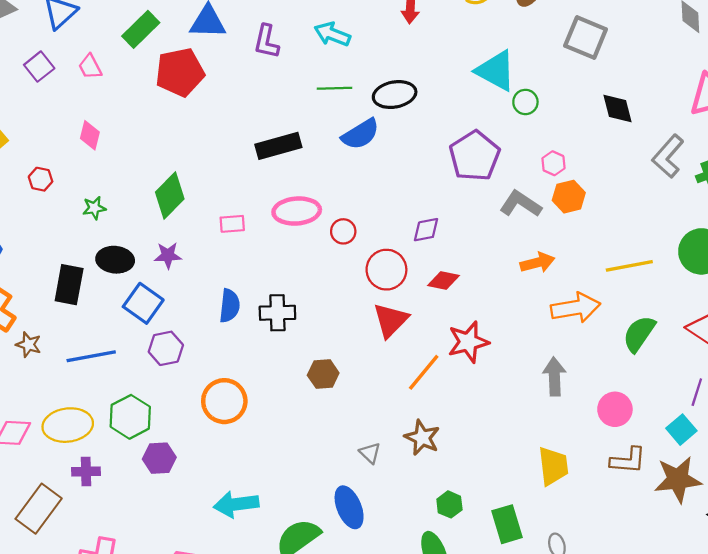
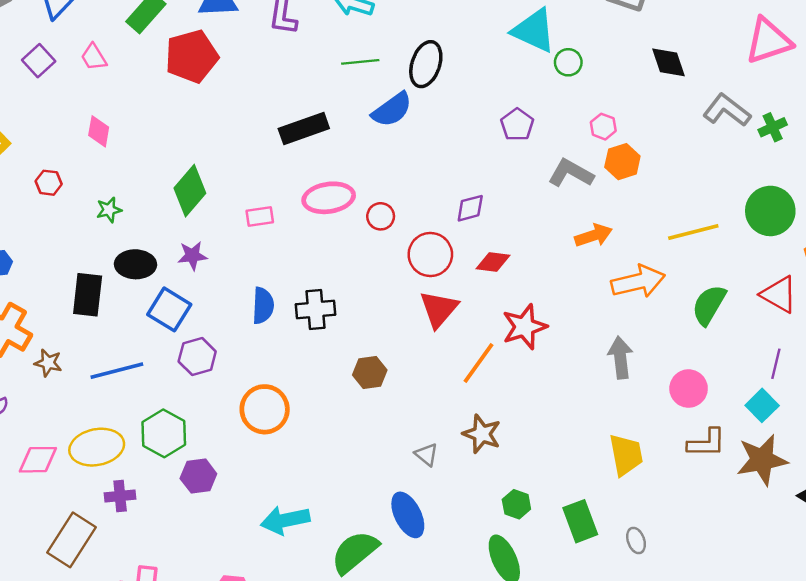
black ellipse: (395, 95) -> (426, 64), turned -57
purple pentagon: (475, 156) -> (517, 125), size x0.6
gray L-shape: (668, 156) -> (727, 110), turned 90

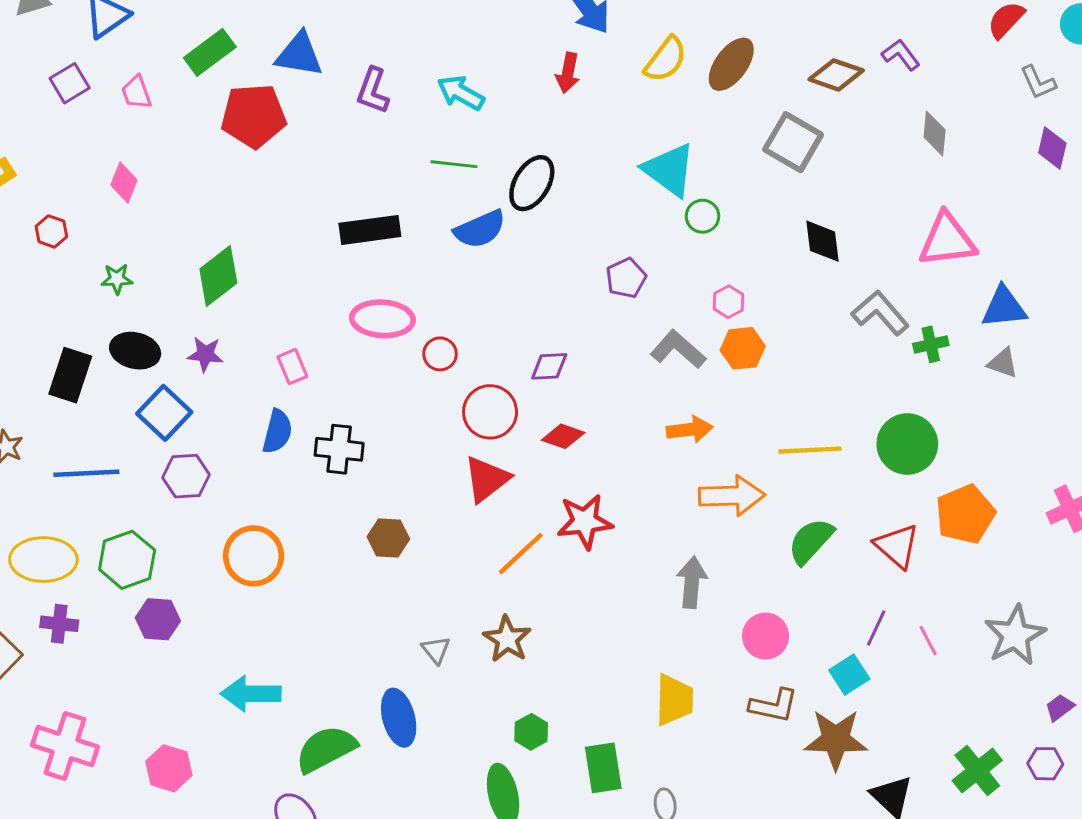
pink rectangle: (260, 217) -> (292, 367), moved, turned 64

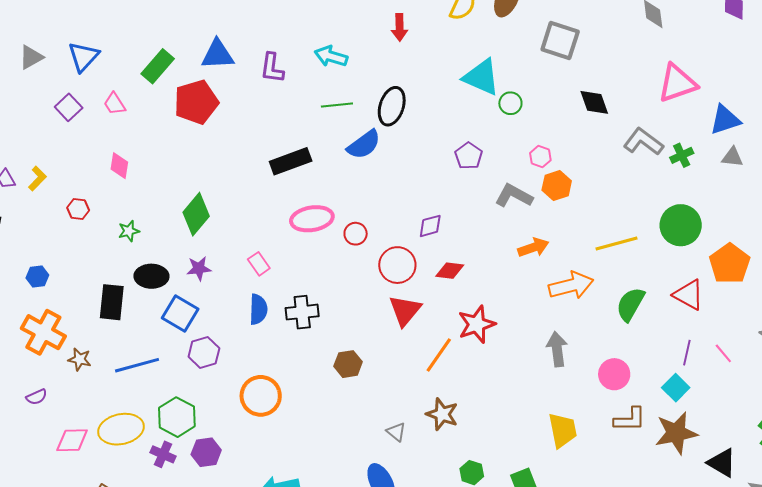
purple cross: (59, 624) -> (163, 454), moved, turned 30

